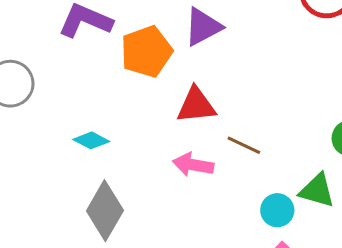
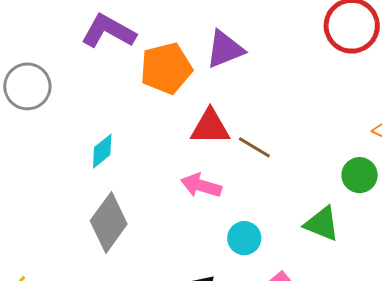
cyan diamond: (91, 140) -> (102, 151), turned -72
brown line: (244, 145) -> (254, 147), moved
cyan circle: (277, 210) -> (244, 238), moved

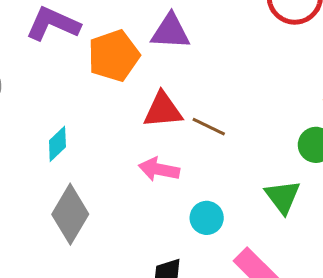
purple triangle: (225, 49) -> (171, 32), turned 30
green triangle: (322, 224) -> (283, 197), turned 36

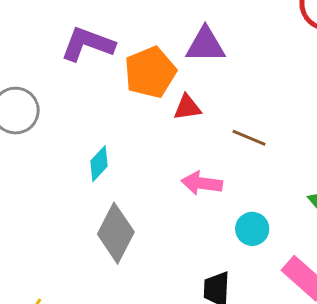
red triangle: (163, 110) -> (187, 107), moved, size x0.7

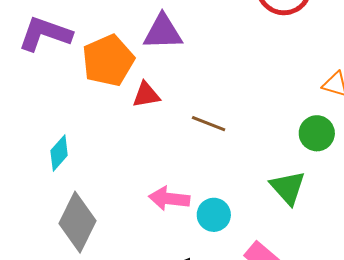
pink arrow: (202, 183) -> (169, 199), moved

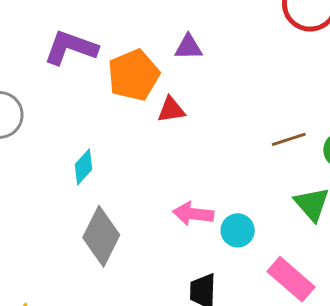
purple triangle: (163, 32) -> (189, 47), size x0.7
brown line: (209, 124) -> (289, 139), moved, turned -40

